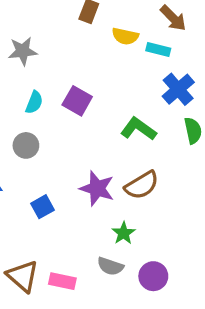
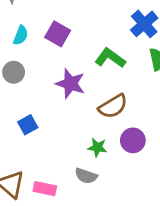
purple star: (97, 188) -> (70, 84), moved
green star: (124, 233) -> (97, 147), turned -30
purple circle: (153, 276) -> (133, 140), moved

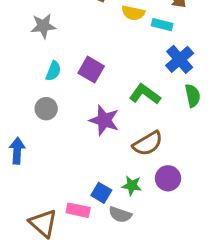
blue square: (28, 125) -> (101, 193), moved, turned -30
pink rectangle: (45, 189) -> (78, 210), moved

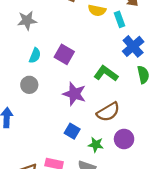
cyan rectangle: (162, 25) -> (120, 19), turned 56
blue square: (101, 193) -> (72, 131), moved

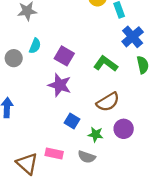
purple square: (64, 54) -> (64, 56), moved
gray circle: (29, 85) -> (14, 58), moved
purple star: (74, 94) -> (60, 85), moved

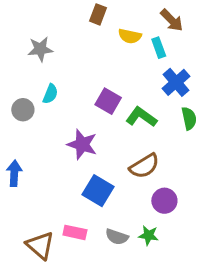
purple square: (64, 56) -> (108, 101), moved
blue square: (72, 121) -> (98, 191), size x1.5
green star: (96, 134) -> (149, 235), moved

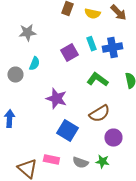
yellow semicircle: (130, 36) -> (92, 14), moved
cyan rectangle: (159, 48) -> (91, 44), moved
blue cross: (176, 82) -> (112, 48), moved, turned 30
purple square: (108, 101) -> (69, 53), moved, turned 30

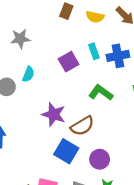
brown semicircle: (99, 114) -> (82, 126), moved
purple circle: (113, 138) -> (100, 159), moved

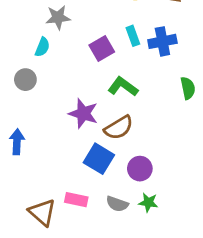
gray star: (20, 39) -> (58, 17), moved
cyan semicircle: (28, 74) -> (42, 47), moved
green L-shape: (101, 93) -> (123, 87), moved

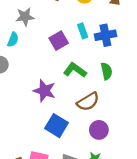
green semicircle: (188, 88) -> (107, 71), moved
brown semicircle: (119, 128) -> (88, 102), moved
purple circle: (140, 169) -> (99, 130), moved

